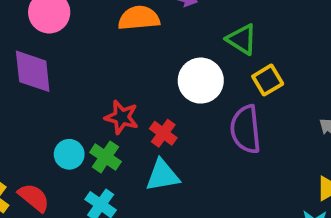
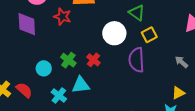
red star: (122, 117) -> (62, 17), moved
green cross: (105, 157) -> (68, 60), moved
cyan triangle: (162, 175) -> (81, 85), moved

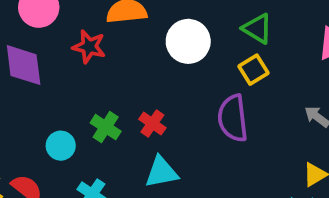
green triangle: (137, 13) -> (257, 29), moved
white circle: (114, 33) -> (188, 41), moved
cyan triangle: (81, 85) -> (162, 172), moved

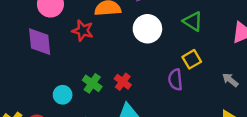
yellow square: (254, 70) -> (192, 59), moved
purple semicircle: (233, 118) -> (175, 80), size x0.7

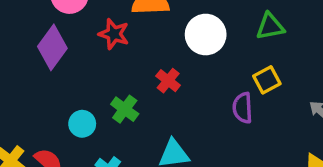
green triangle: (193, 21) -> (270, 26), turned -45
purple diamond: (40, 42) -> (52, 47), turned 40
red cross: (123, 82) -> (168, 81), moved

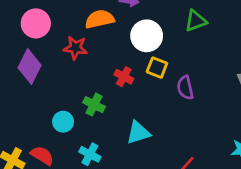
yellow square: (267, 80) -> (157, 68), moved, turned -30

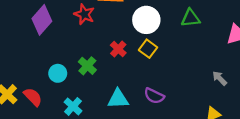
purple semicircle: (185, 88) -> (154, 96), moved, turned -66

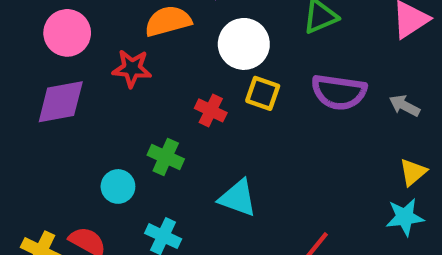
purple diamond: (42, 20) -> (61, 102), turned 56
purple semicircle: (154, 96) -> (339, 92), moved, size x1.4
cyan triangle: (118, 99) -> (238, 198), turned 40

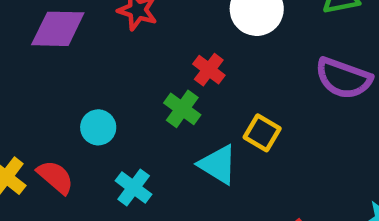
yellow square: (263, 93) -> (262, 133), moved
green cross: (166, 157) -> (182, 109), moved

